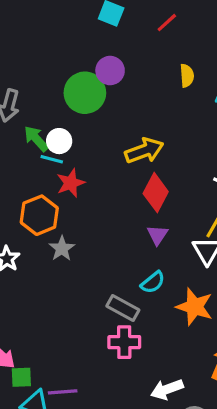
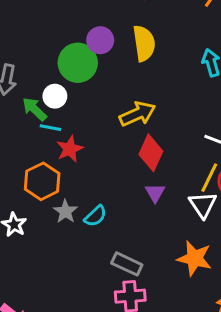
yellow semicircle: (187, 76) -> (144, 43), moved, size x1.6
white circle: (59, 141) -> (55, 96), moved
cyan semicircle: (153, 282) -> (95, 216), moved

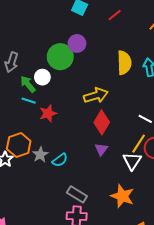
yellow semicircle: (144, 43) -> (124, 63), moved
cyan line: (50, 128) -> (29, 101), moved
orange hexagon: (42, 181) -> (19, 145), moved

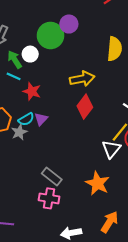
red star: (48, 113) -> (32, 91), turned 30
purple triangle: (101, 149) -> (41, 119), moved
cyan semicircle: (60, 160) -> (26, 119), moved

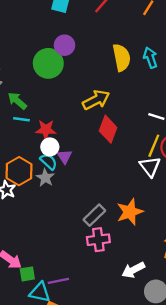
white circle: (30, 54) -> (50, 147), moved
cyan semicircle: (26, 119) -> (49, 162), turned -91
gray rectangle: (52, 177) -> (94, 215), turned -66
orange star: (98, 183) -> (130, 212), moved, turned -30

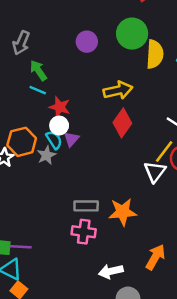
purple circle: (64, 45) -> (87, 42), moved
green circle: (48, 63) -> (132, 34), moved
gray rectangle: (94, 215) -> (86, 206), turned 30
purple line: (58, 281) -> (20, 247), moved

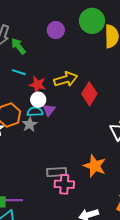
green arrow: (38, 70) -> (18, 46), moved
yellow arrow: (118, 90) -> (66, 79), moved
cyan semicircle: (54, 140) -> (35, 112), turned -56
gray rectangle: (86, 206) -> (57, 172), moved
orange star: (123, 212) -> (95, 166), turned 30

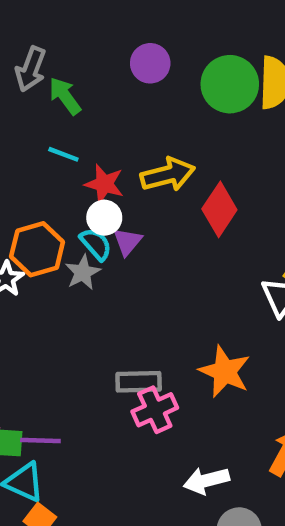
green circle: (92, 21) -> (230, 84), moved
cyan semicircle: (35, 112) -> (96, 244), turned 49
pink cross: (64, 184) -> (155, 410), turned -30

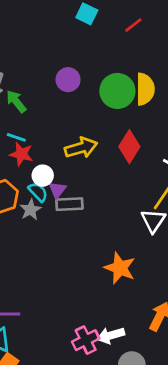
red star: (104, 184) -> (21, 154), moved
red diamond: (219, 209) -> (129, 147), moved
gray rectangle: (139, 382) -> (69, 204), moved
pink cross: (155, 410) -> (86, 340), moved

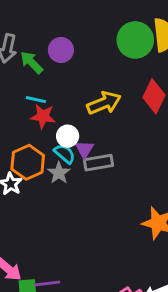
purple circle: (68, 80) -> (61, 50), moved

